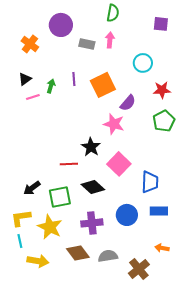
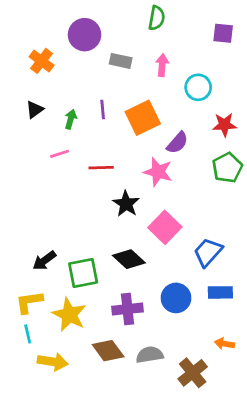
pink arrow: (110, 40) -> (162, 65), moved
pink line: (33, 97) -> (60, 154), moved
red line: (69, 164) -> (101, 168), moved
blue trapezoid: (150, 182) -> (208, 252), turned -140

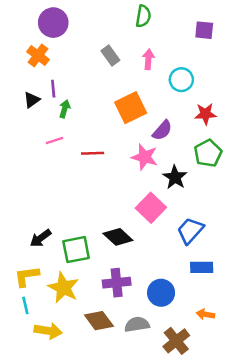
purple circle: (85, 35) -> (53, 23), moved
gray rectangle: (121, 61) -> (110, 56), turned 42
purple line: (103, 109) -> (53, 89), moved
black star: (126, 204) -> (175, 177), moved
blue circle: (176, 298) -> (161, 293), moved

